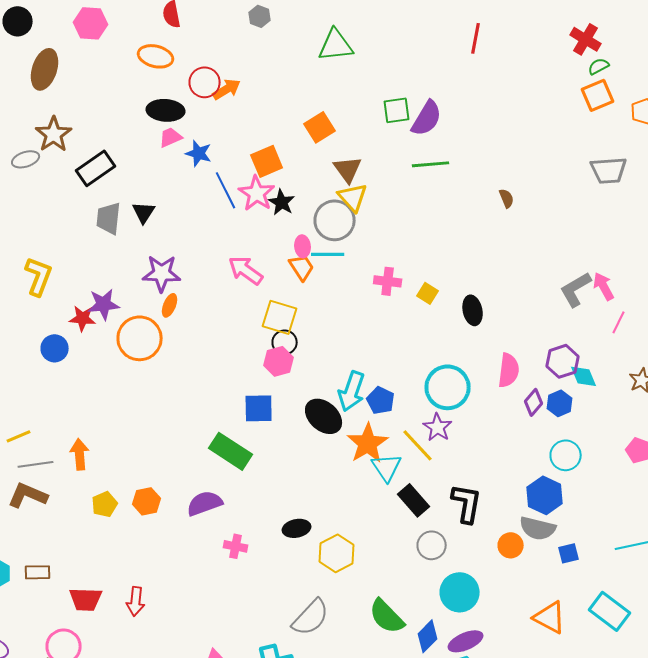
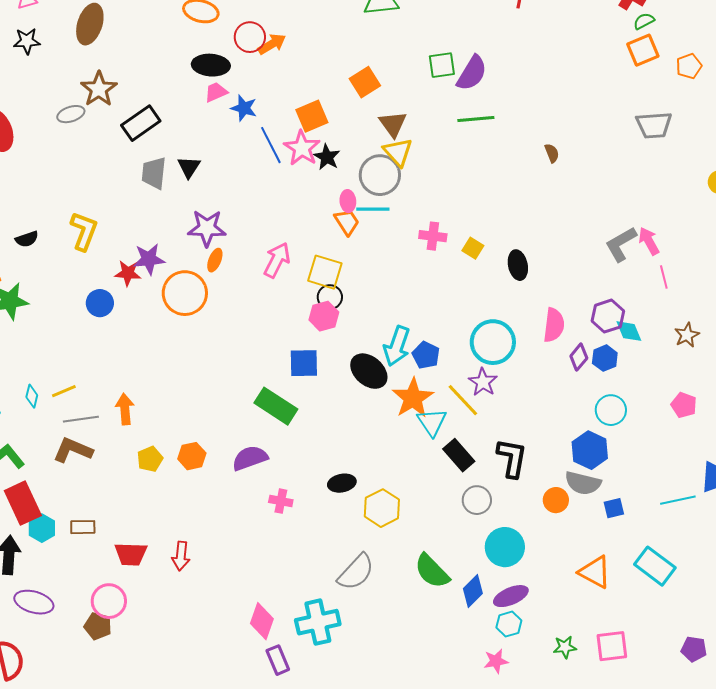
pink arrow: (246, 270) -> (277, 260), moved, turned 81
pink line: (619, 322) -> (664, 277), turned -40

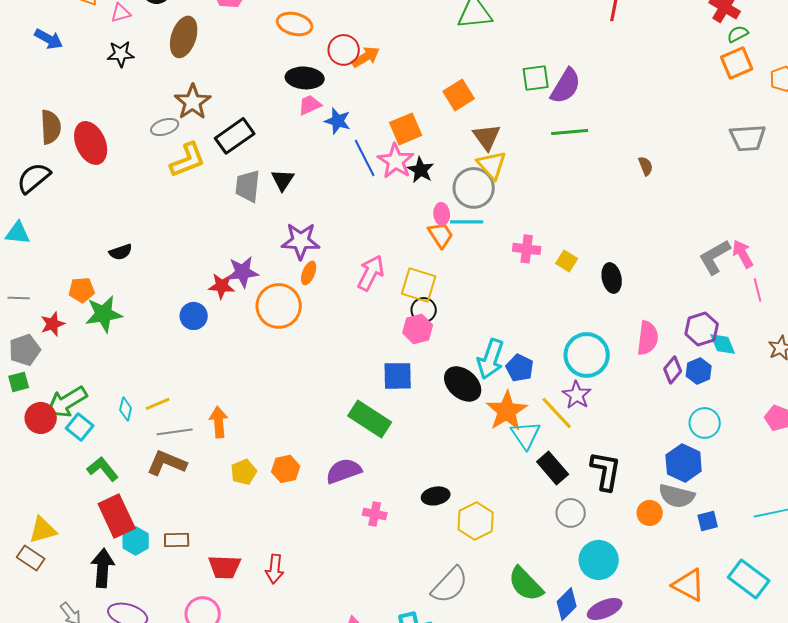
yellow L-shape: (84, 231) -> (188, 160), moved, turned 48

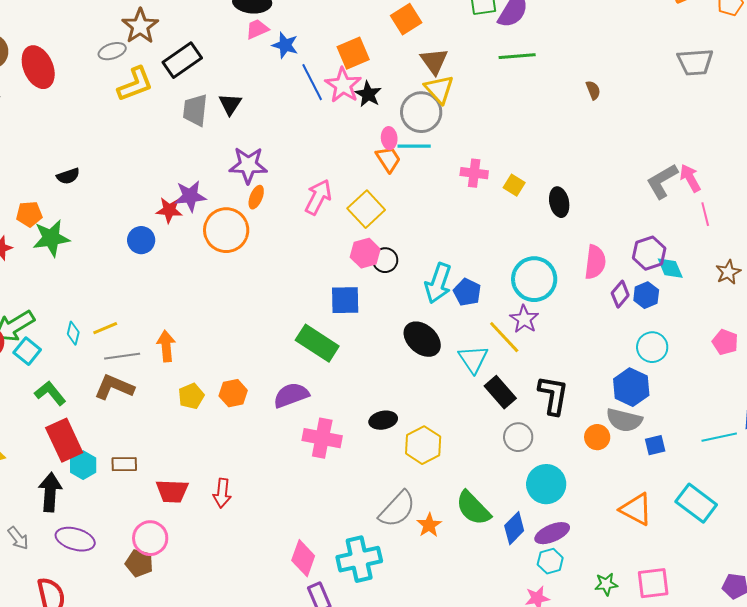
yellow square: (419, 285) -> (366, 209), turned 30
black circle: (424, 310) -> (385, 260), moved
black ellipse: (463, 384) -> (422, 339), moved
orange star: (507, 411) -> (429, 525), moved, size x0.6
pink cross: (375, 514) -> (322, 438), size x1.6

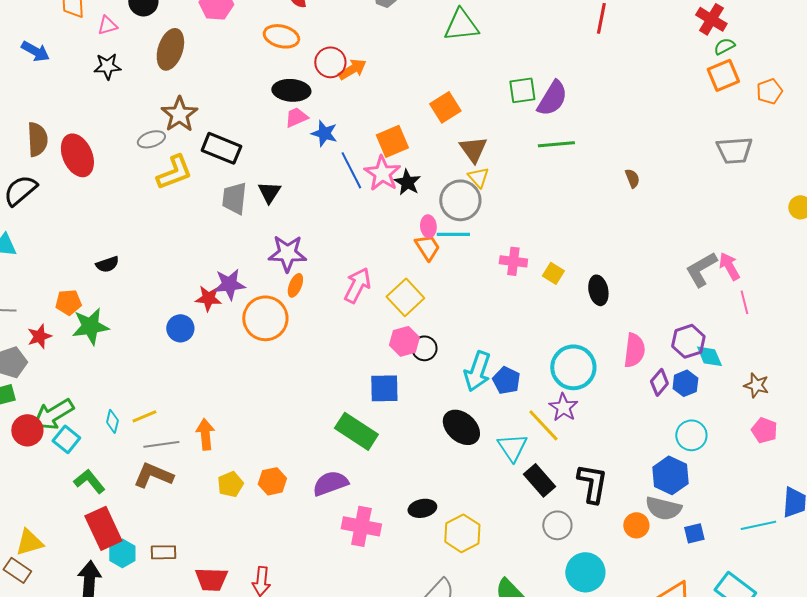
black rectangle: (182, 60) -> (221, 148), turned 57
yellow triangle: (439, 89) -> (478, 177), size x0.7
brown star: (728, 272) -> (756, 385), moved, turned -30

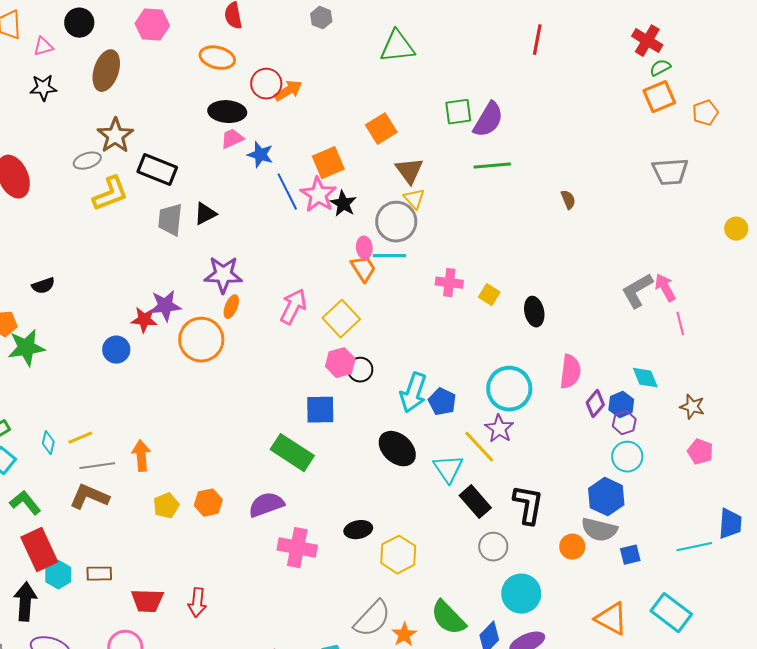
black triangle: (269, 192) -> (205, 214), turned 30
purple hexagon: (688, 341) -> (624, 423), moved, size x0.7

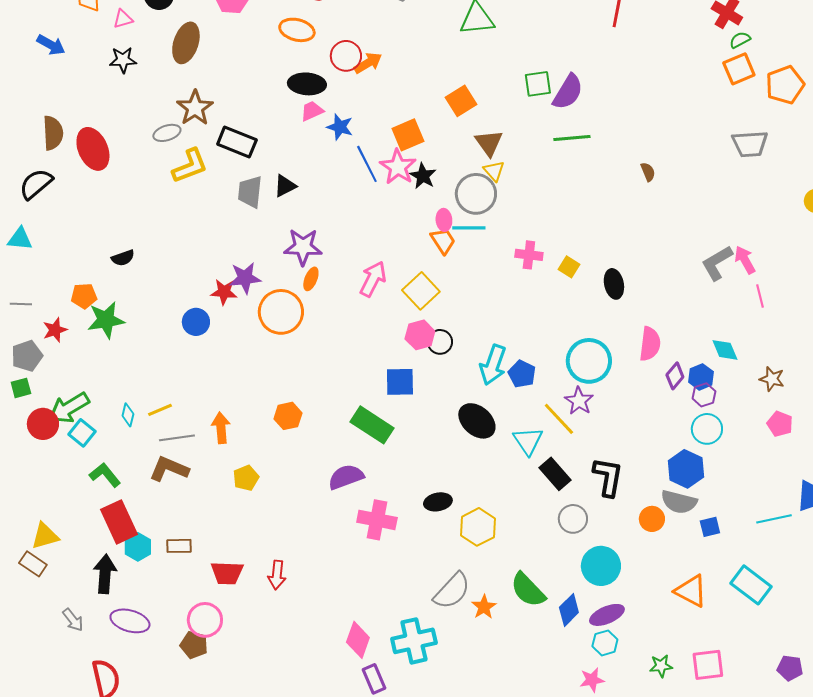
orange pentagon: (705, 113) -> (785, 85), size x1.5
orange hexagon: (208, 503) -> (288, 416), moved

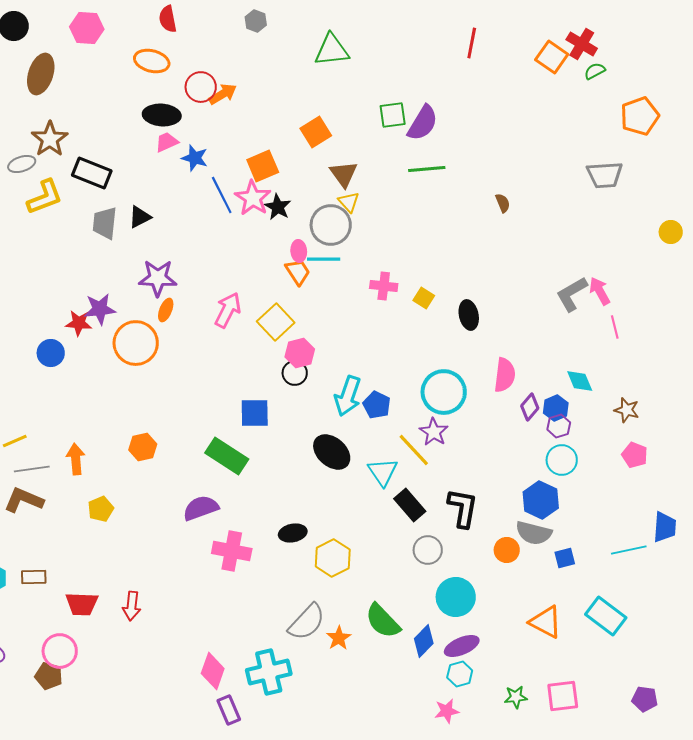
orange square: (739, 69) -> (552, 57), moved, turned -32
pink hexagon: (420, 335) -> (300, 353), moved

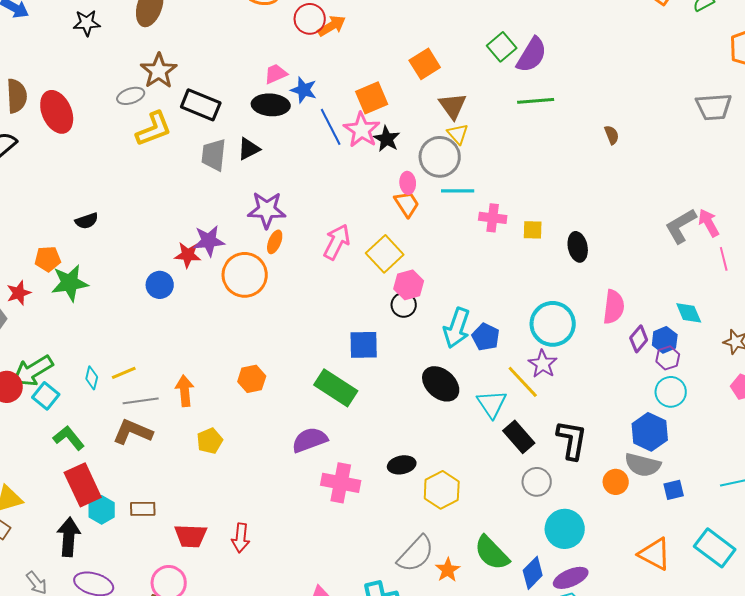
black ellipse: (162, 115) -> (271, 105), moved
green square: (393, 115) -> (502, 47), turned -32
cyan line: (324, 259) -> (458, 191), moved
yellow square: (424, 298) -> (533, 230), turned -30

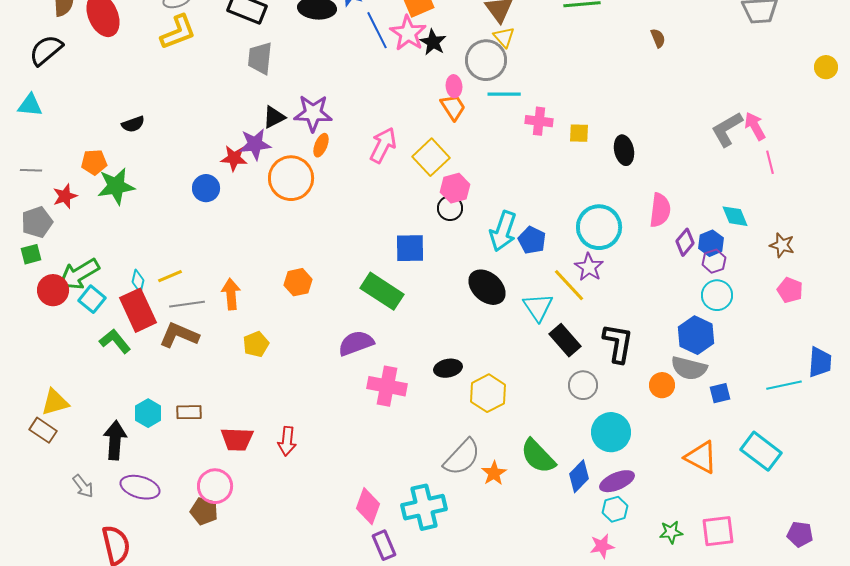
yellow L-shape: (154, 129) -> (178, 32), moved
black triangle: (249, 149) -> (274, 117), moved
red rectangle: (83, 485) -> (138, 310), moved

